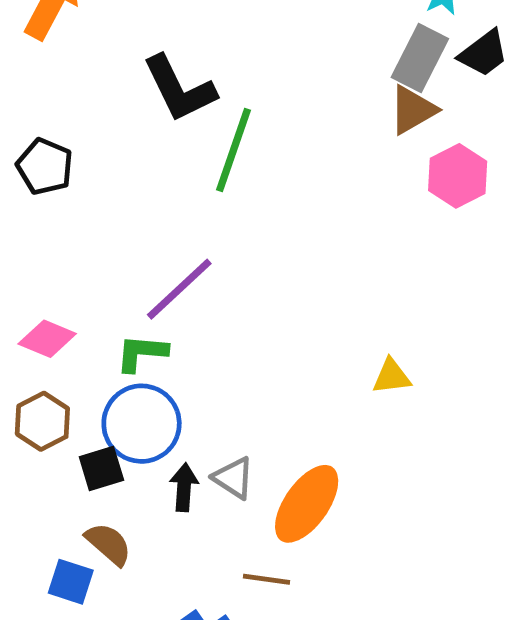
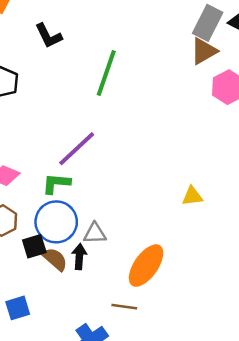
black L-shape: (179, 89) -> (48, 36), moved, size x0.7
gray triangle: (234, 478) -> (95, 233), moved, turned -35
brown semicircle: (108, 544) -> (55, 259), moved
blue square: (71, 582) -> (18, 308), turned -35

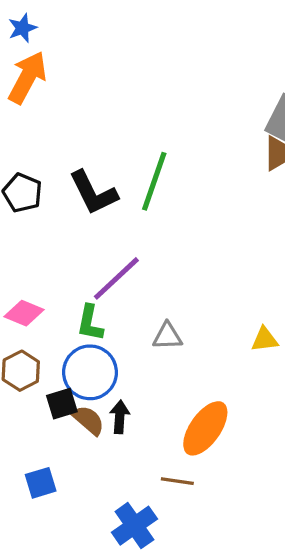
black L-shape: (48, 36) -> (93, 193), moved, size x1.4
green L-shape: (56, 183) -> (90, 323), turned -84
gray triangle: (95, 233) -> (167, 336), moved

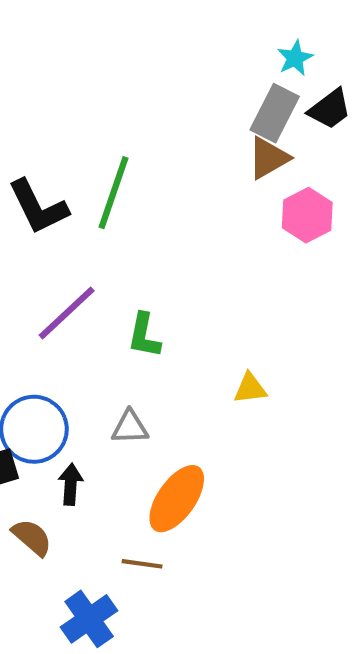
green L-shape: (90, 323) -> (144, 335), moved
gray triangle: (167, 336) -> (130, 427), moved
brown semicircle: (88, 420) -> (32, 537), moved

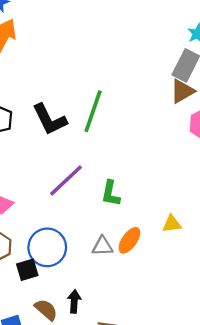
black arrow: (71, 484) -> (74, 301), moved
orange ellipse: (177, 499) -> (129, 240), moved, size x0.7

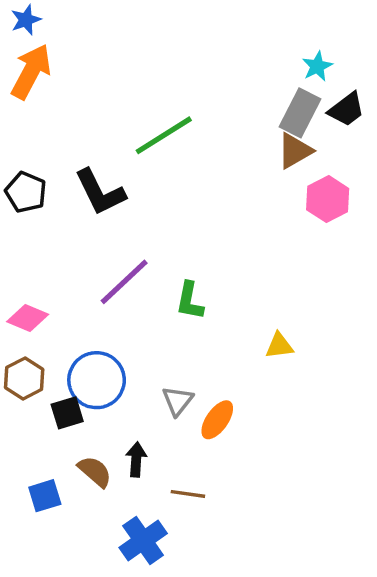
green line: (93, 111) -> (164, 135), moved, turned 39
orange ellipse: (129, 240) -> (217, 420), moved
gray triangle: (102, 246) -> (178, 401), moved, turned -50

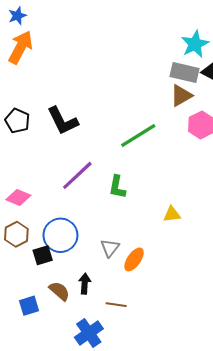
cyan star: (317, 66) -> (195, 44), size x1.5
gray rectangle: (300, 113) -> (184, 72), turned 76
green line: (164, 135) -> (138, 135), moved

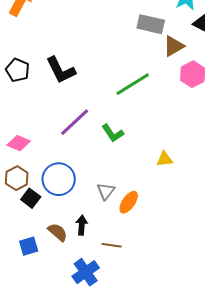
gray rectangle: (184, 72) -> (151, 24), moved
green L-shape: (117, 187) -> (113, 133), turned -45
black square: (43, 255) -> (31, 198), moved, turned -36

